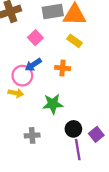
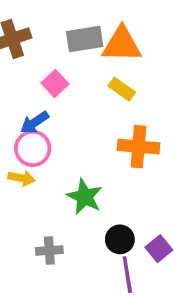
blue arrow: (33, 65) -> (35, 122), moved
orange cross: (63, 68) -> (138, 147), moved, size x1.5
green star: (53, 104) -> (85, 197), turned 30

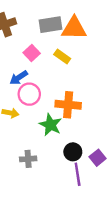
yellow rectangle: (122, 89) -> (62, 56), moved
orange cross: (138, 147) -> (68, 105), moved
pink circle: (33, 148) -> (29, 94), moved

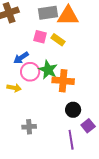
pink square: (32, 53) -> (40, 37), moved, turned -32
green star: (50, 125) -> (48, 70), moved
black circle: (73, 152) -> (73, 110), moved

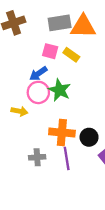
blue arrow: (21, 58) -> (38, 74), moved
orange cross: (63, 81) -> (62, 133), moved
purple line: (71, 140) -> (67, 158), moved

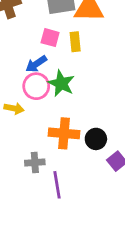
yellow rectangle: (71, 55) -> (75, 42), turned 49
purple line: (67, 158) -> (57, 185), moved

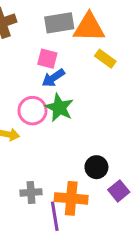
yellow rectangle: (75, 42) -> (105, 59), moved, turned -48
blue arrow: (36, 64) -> (53, 78), moved
orange cross: (64, 133) -> (71, 198), moved

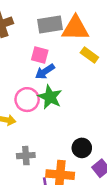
gray cross: (31, 192) -> (26, 156), moved

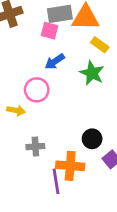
pink square: (40, 55) -> (50, 31), moved
green star: (50, 97) -> (92, 73), moved

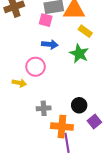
blue arrow: (55, 62) -> (50, 44), turned -140
gray cross: (35, 147) -> (44, 108), moved
purple line: (56, 181) -> (67, 143), moved

